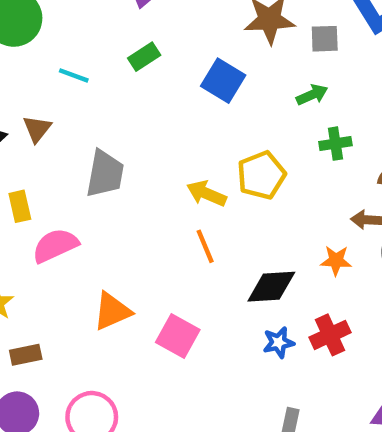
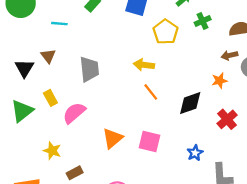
yellow pentagon: (261, 175) -> (165, 32), moved
blue star: (279, 343) -> (195, 153), moved

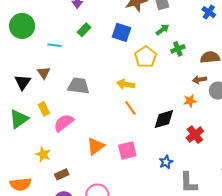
gray trapezoid: (89, 69) -> (78, 86), turned -80
pink square: (150, 142) -> (127, 151), turned -30

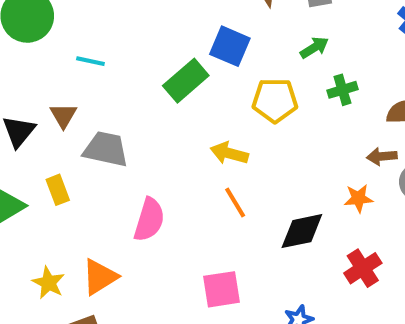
green rectangle: (84, 30) -> (186, 81), moved, size x1.5
yellow pentagon: (146, 57) -> (275, 100), turned 30
gray trapezoid: (78, 86) -> (106, 149), moved
pink semicircle: (64, 123) -> (149, 220), moved, turned 140
orange triangle: (96, 146) -> (100, 277), moved

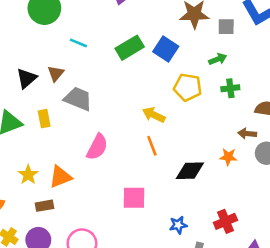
green rectangle: (186, 81) -> (130, 48), moved
red cross: (363, 268) -> (225, 221), moved

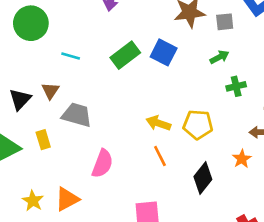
yellow pentagon: (188, 87) -> (198, 125), moved
orange star: (228, 157) -> (242, 159), turned -30
black diamond: (190, 171) -> (203, 178), turned -44

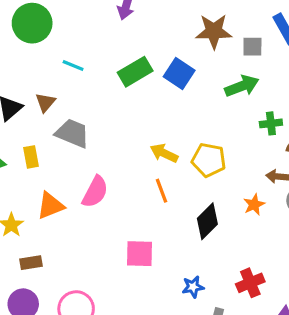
green arrow: (219, 57) -> (242, 86), size x1.5
green cross: (236, 86) -> (271, 123), moved
orange triangle: (67, 199) -> (51, 206), moved

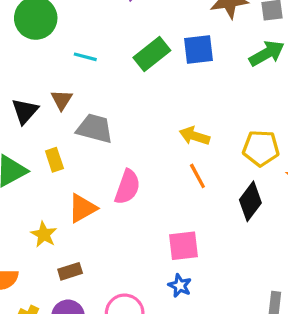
blue square: (179, 73) -> (199, 49), turned -32
yellow pentagon: (209, 160) -> (261, 148), moved
blue star: (193, 287) -> (180, 286), moved, turned -30

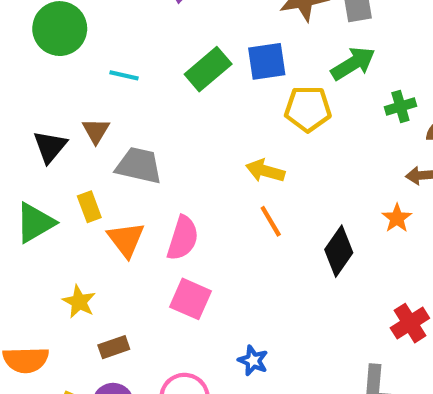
yellow pentagon: (261, 148) -> (308, 109), moved
orange triangle: (82, 208) -> (126, 239), moved, turned -36
pink square: (183, 246) -> (190, 299), moved, turned 32

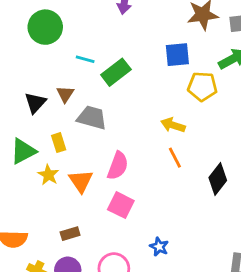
green rectangle: (208, 69) -> (116, 72), moved
orange triangle: (126, 239) -> (81, 181), moved
yellow star: (79, 302) -> (48, 175), moved

